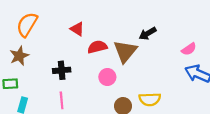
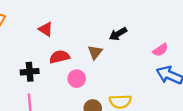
red semicircle: (97, 47) -> (59, 57), moved
brown triangle: (125, 51) -> (95, 52), size x0.6

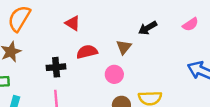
pink semicircle: (160, 50) -> (190, 24), moved
pink circle: (77, 79) -> (114, 74), moved

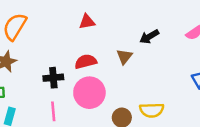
red triangle: (73, 23) -> (87, 22), moved, turned -42
pink circle: (114, 74) -> (89, 93), moved, size x1.6

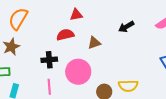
brown triangle: (124, 57) -> (94, 43), moved, turned 32
red semicircle: (86, 62) -> (65, 35), moved

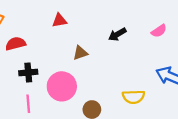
red semicircle: (65, 35) -> (16, 44), moved
yellow semicircle: (128, 86) -> (133, 97), moved

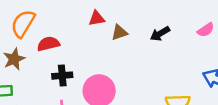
brown triangle: (80, 53) -> (119, 32), moved

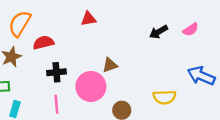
brown triangle: (119, 32) -> (110, 65), moved
black arrow: (160, 34) -> (159, 32), moved

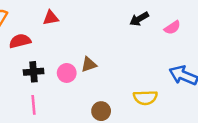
red triangle: (89, 19) -> (51, 18), moved
black arrow: (159, 32) -> (139, 19), moved
pink circle: (91, 86) -> (67, 73), moved, size x0.6

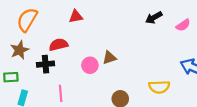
red semicircle: (20, 41) -> (58, 45), moved
black cross: (34, 72) -> (45, 64), moved

